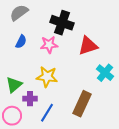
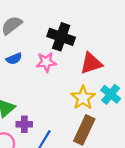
blue semicircle: (21, 42) -> (14, 59), turned 40
yellow star: (47, 77) -> (83, 98), moved, turned 30

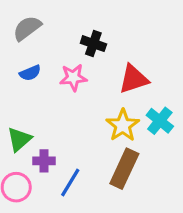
black cross: (61, 37) -> (93, 44), size x0.7

